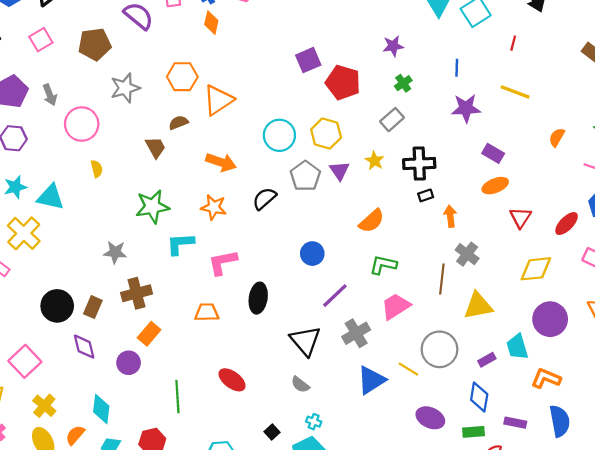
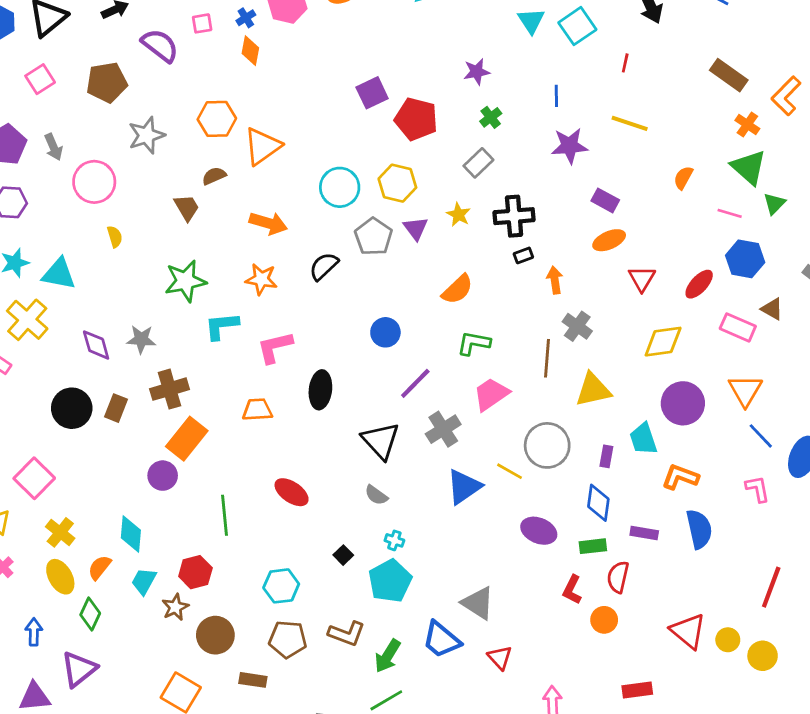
orange rectangle: (149, 334) -> (187, 439), size x1.4
purple diamond: (84, 347) -> (96, 345), moved
purple rectangle: (487, 360) -> (606, 456), turned -48

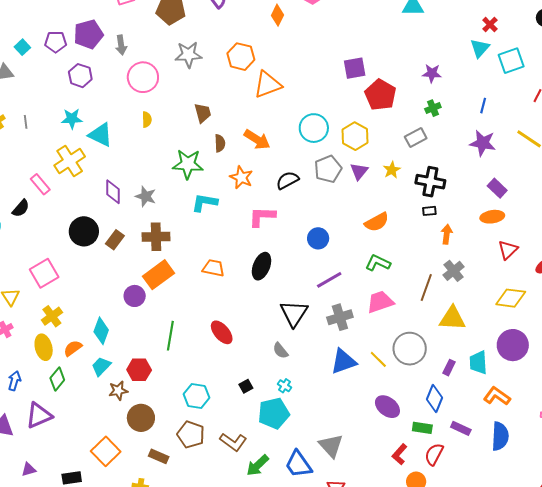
brown semicircle: (214, 176) -> (220, 143), moved, turned 96
pink L-shape: (275, 347) -> (262, 216), moved

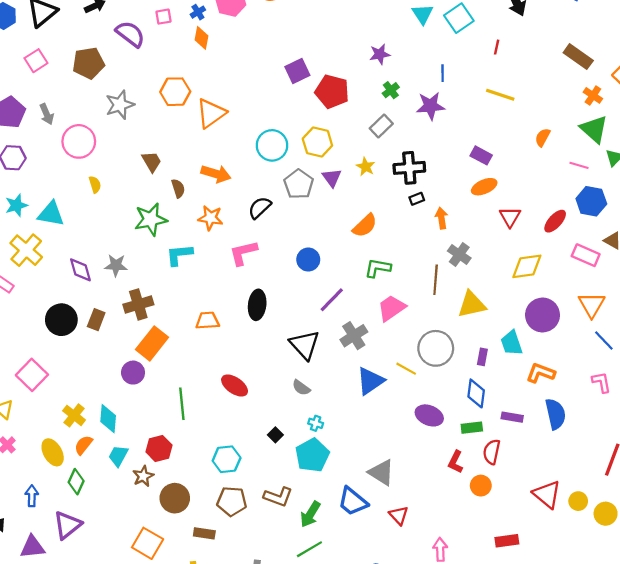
purple star: (483, 143) -> (430, 106), moved
yellow cross: (52, 316) -> (74, 415), moved

